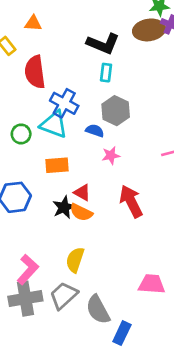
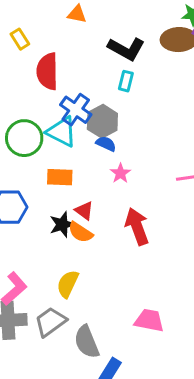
orange triangle: (33, 23) -> (77, 14), moved
gray hexagon: (116, 111) -> (102, 121), moved
green circle: (21, 134) -> (24, 138), size x1.6
pink star: (111, 155) -> (121, 173), turned -30

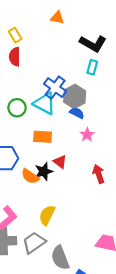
red semicircle: (47, 71) -> (15, 57), moved, size x0.7
green circle: (24, 138) -> (17, 108), size x0.7
red arrow: (137, 226) -> (99, 174), size x0.7
orange semicircle: (80, 232) -> (30, 176), moved

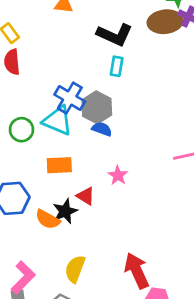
pink star: (87, 135) -> (118, 175), moved
red arrow: (99, 174) -> (137, 271), moved, size x1.4

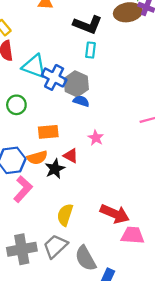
cyan triangle: (58, 121) -> (34, 66), moved
orange semicircle: (48, 219) -> (37, 158), moved, turned -42
red arrow: (137, 271) -> (115, 214), turned 140
pink L-shape: (23, 278) -> (23, 189), moved

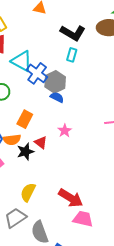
orange rectangle: (48, 132) -> (25, 119), turned -66

